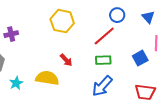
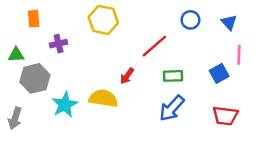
yellow hexagon: (62, 21) -> (103, 20), moved
red line: (104, 36) -> (154, 46), moved
red arrow: (66, 60) -> (127, 76), turned 80
cyan star: (16, 83) -> (65, 105), size x1.5

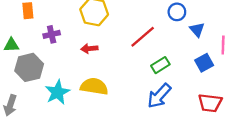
blue triangle: (229, 22) -> (197, 30), moved
red arrow: (127, 76) -> (89, 49), moved, turned 49
green rectangle: (173, 76) -> (160, 65), turned -30

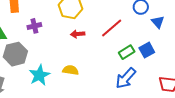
red arrow: (89, 49) -> (78, 34), moved
blue square: (204, 63) -> (147, 50), moved
yellow semicircle: (94, 86) -> (71, 70), size x0.7

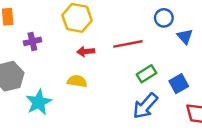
red line: (112, 28) -> (128, 44), turned 30
blue square: (147, 50) -> (179, 84), moved
yellow semicircle: (71, 70) -> (77, 81), moved

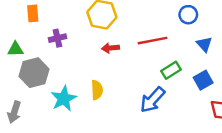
blue triangle: (185, 36) -> (204, 44), moved
yellow semicircle: (77, 81) -> (97, 90), moved, turned 78
blue arrow: (145, 106) -> (152, 100), moved

